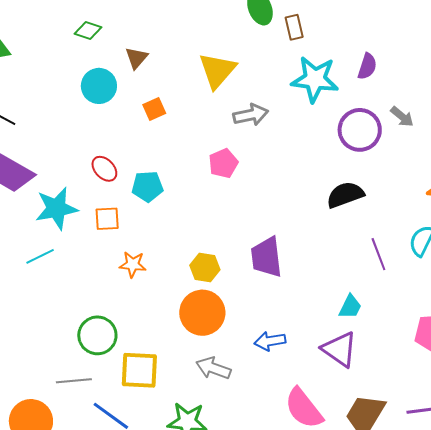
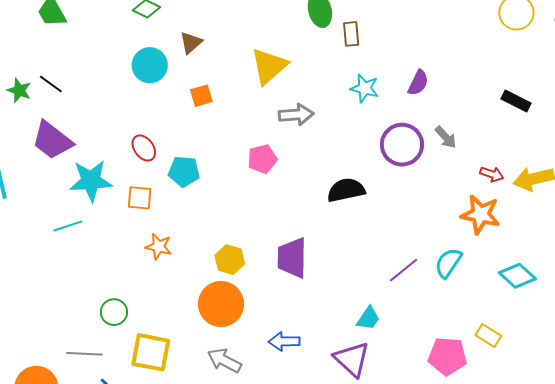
cyan star: (315, 79) -> (365, 88), size x0.6
black semicircle: (345, 195) -> (346, 190), moved
purple line: (378, 254) -> (403, 270), turned 64
green circle: (97, 335) -> (114, 312), size x0.7

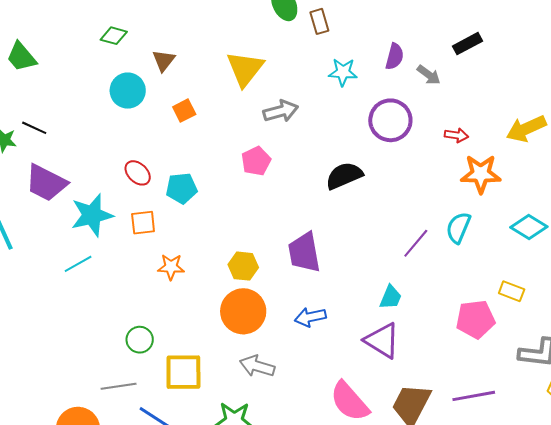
black rectangle: (516, 101) -> (468, 44), moved, turned -44
gray arrow: (446, 137) -> (429, 75), moved
red arrow: (492, 174) -> (456, 135), moved
blue arrow: (284, 341) -> (310, 317), moved

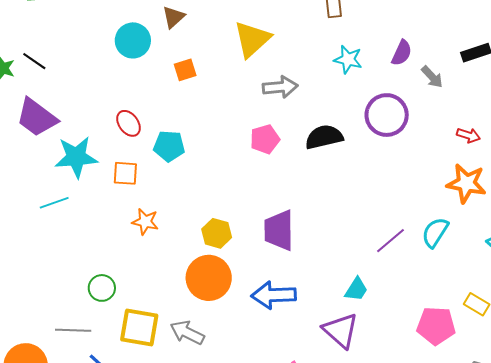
red arrow: (456, 135) -> (468, 135), moved
pink pentagon: (256, 161) -> (265, 139), moved
black semicircle: (344, 176) -> (324, 137), moved
blue arrow: (310, 317) -> (274, 295), size x1.4
gray arrow: (257, 366) -> (187, 333), moved

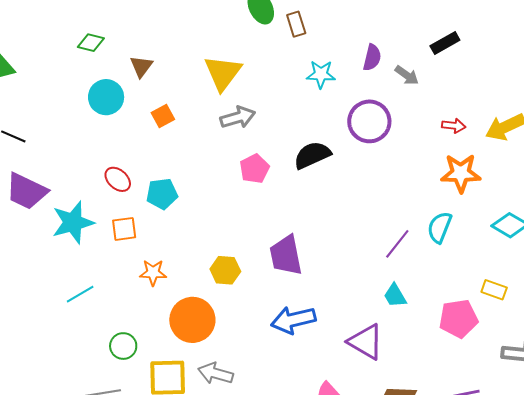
gray arrow: (280, 87) -> (238, 117), moved
cyan line: (54, 203) -> (80, 294), moved
orange circle: (209, 278) -> (192, 320), moved
cyan trapezoid: (356, 289) -> (395, 296), moved, turned 128

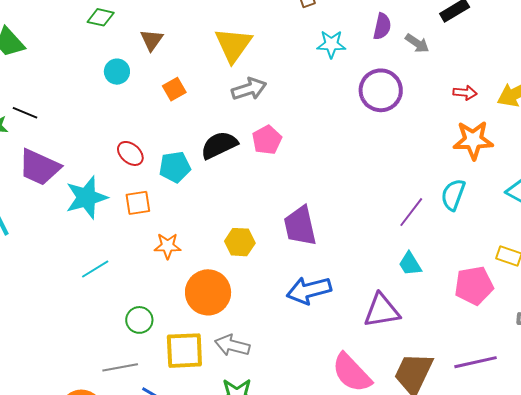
cyan circle: (106, 97) -> (117, 72), size x0.7
black semicircle: (312, 155) -> (219, 145), moved
purple triangle: (366, 342) -> (382, 311), turned -39

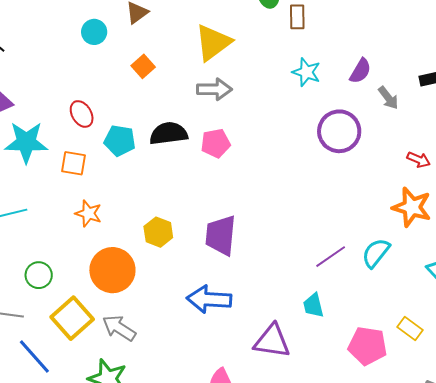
orange square: (174, 89) -> (143, 66), turned -30
yellow square: (184, 351) -> (72, 318), turned 33

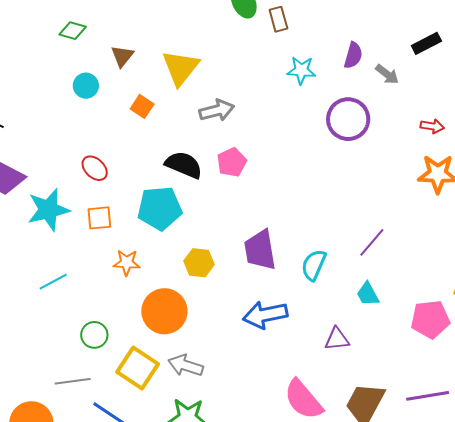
yellow triangle: (213, 42) -> (181, 68), moved
black semicircle: (169, 133) -> (184, 165), turned 45
cyan pentagon: (120, 141) -> (160, 208), moved, size x1.4
cyan semicircle: (376, 253) -> (314, 265), moved
purple triangle: (272, 341) -> (337, 339), size x0.7

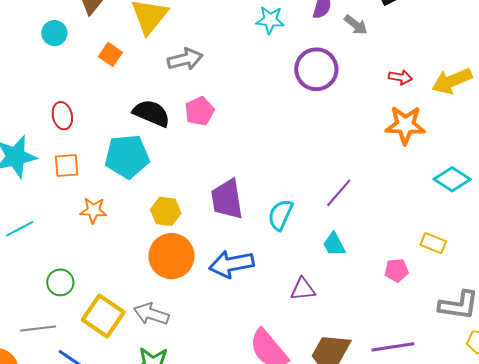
red ellipse: (95, 168) -> (62, 116), turned 32
orange circle: (164, 311) -> (171, 256), moved
pink pentagon: (430, 319) -> (396, 270), size x0.6

